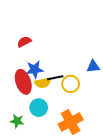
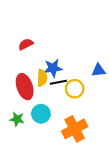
blue star: (35, 70) -> (53, 68), moved
yellow semicircle: (43, 83) -> (42, 78), moved, turned -77
green star: (17, 121) -> (17, 119), moved

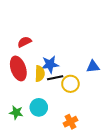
red ellipse: (25, 87) -> (18, 68), moved
orange cross: (75, 129) -> (70, 122), size x0.6

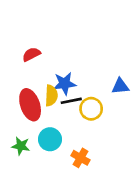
red ellipse: (18, 68) -> (30, 105), moved
orange cross: (70, 122) -> (80, 158), moved, turned -32

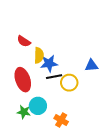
red semicircle: (31, 54) -> (24, 41), turned -120
yellow semicircle: (51, 95) -> (39, 55), moved
green star: (21, 146) -> (24, 112), moved

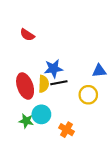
red semicircle: (24, 41) -> (27, 35), moved
yellow semicircle: (39, 55) -> (44, 84), moved
yellow circle: (69, 83) -> (88, 95), moved

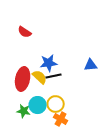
yellow semicircle: (44, 84) -> (40, 77), turned -49
red ellipse: (25, 86) -> (23, 79), turned 30
yellow circle: (88, 95) -> (56, 104), moved

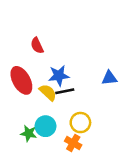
red semicircle: (25, 32) -> (37, 45), moved, turned 32
red ellipse: (23, 79) -> (21, 80), moved, turned -40
yellow circle: (56, 104) -> (80, 123), moved

